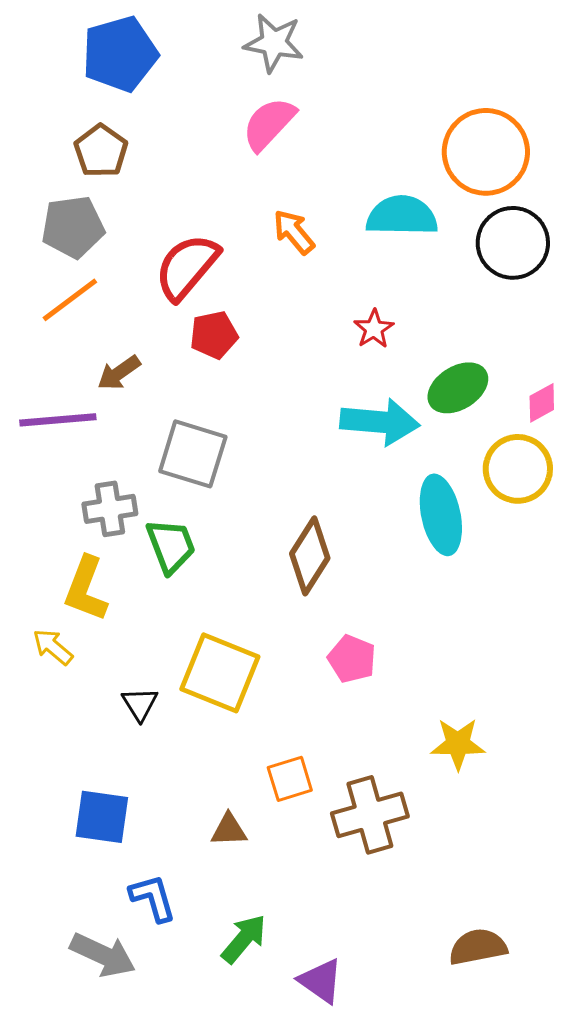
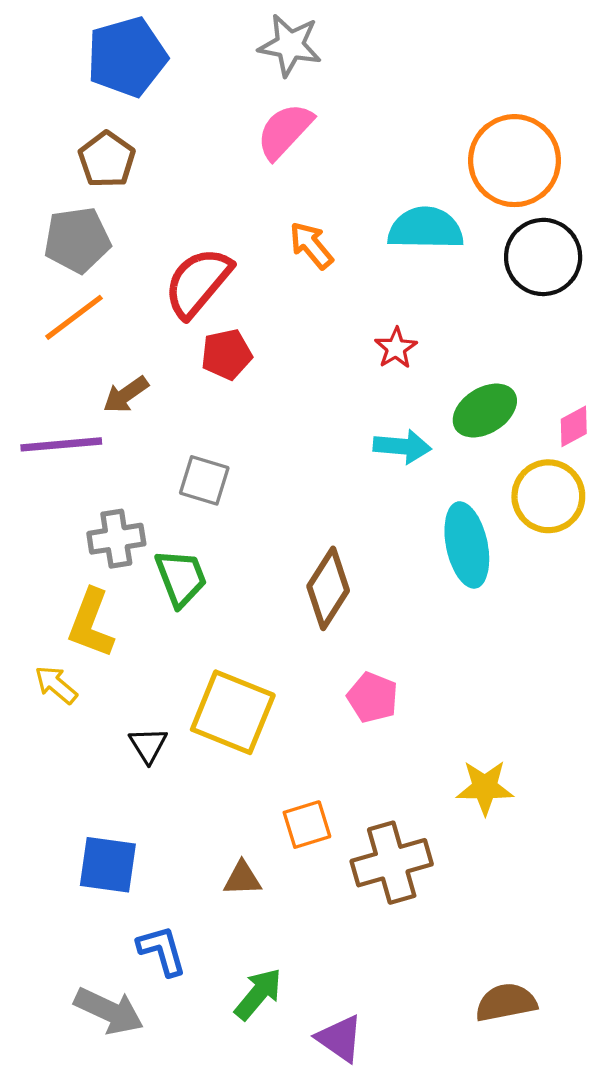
cyan arrow: (380, 422) -> (402, 447), size x0.7
gray square: (193, 454) -> (204, 480), size x0.7

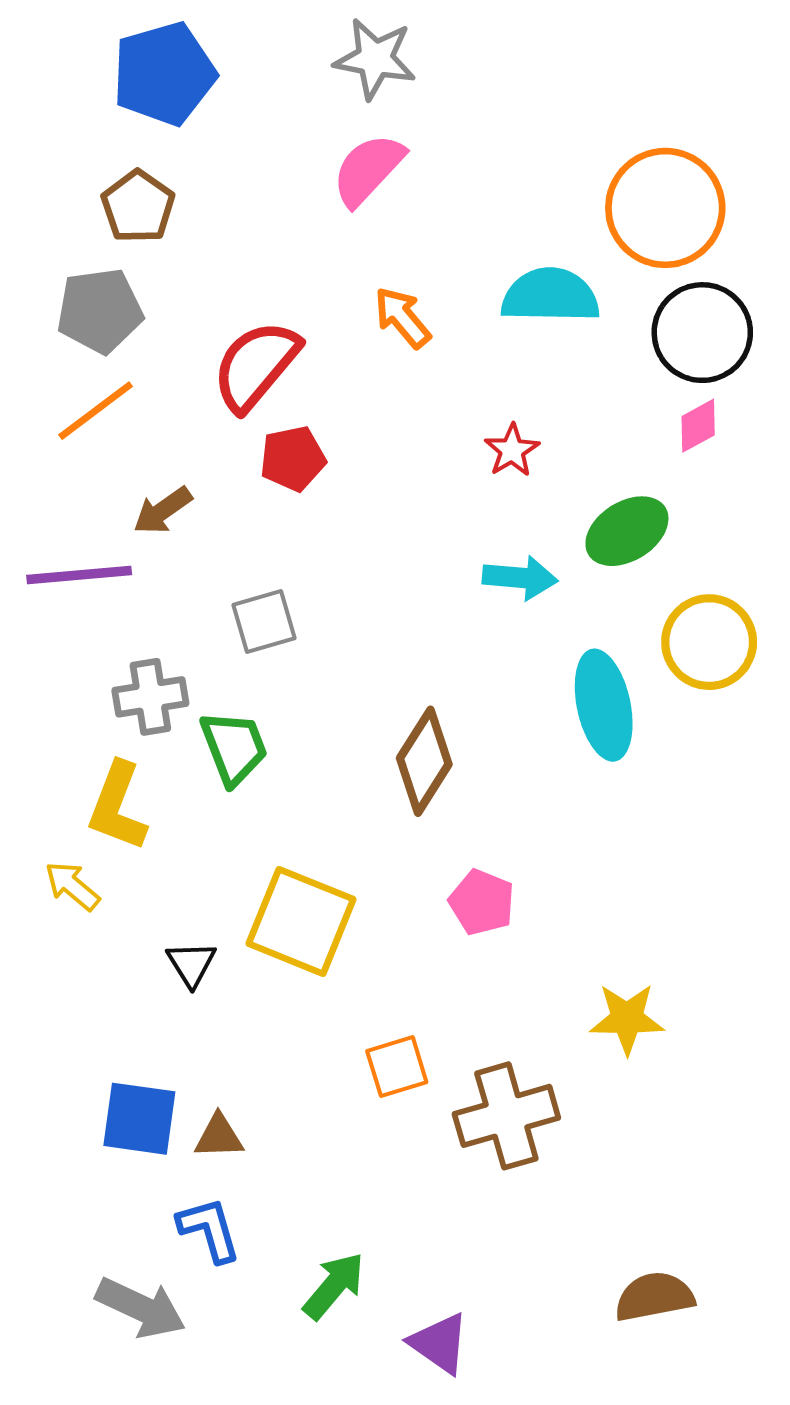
pink diamond: (574, 426) -> (698, 426), moved
gray square: (204, 480) -> (264, 622), turned -33
brown triangle: (242, 879) -> (219, 1136), moved

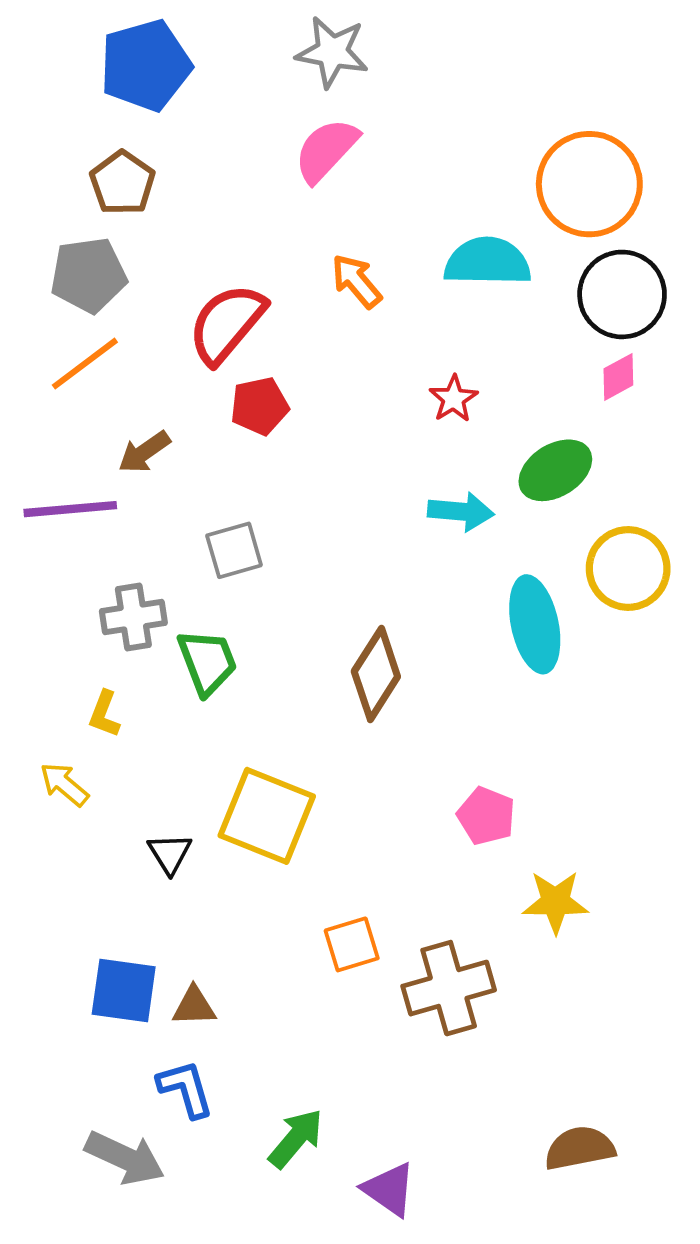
yellow L-shape: (117, 806) -> (104, 714), size x0.6
pink pentagon: (482, 902) -> (486, 816), moved

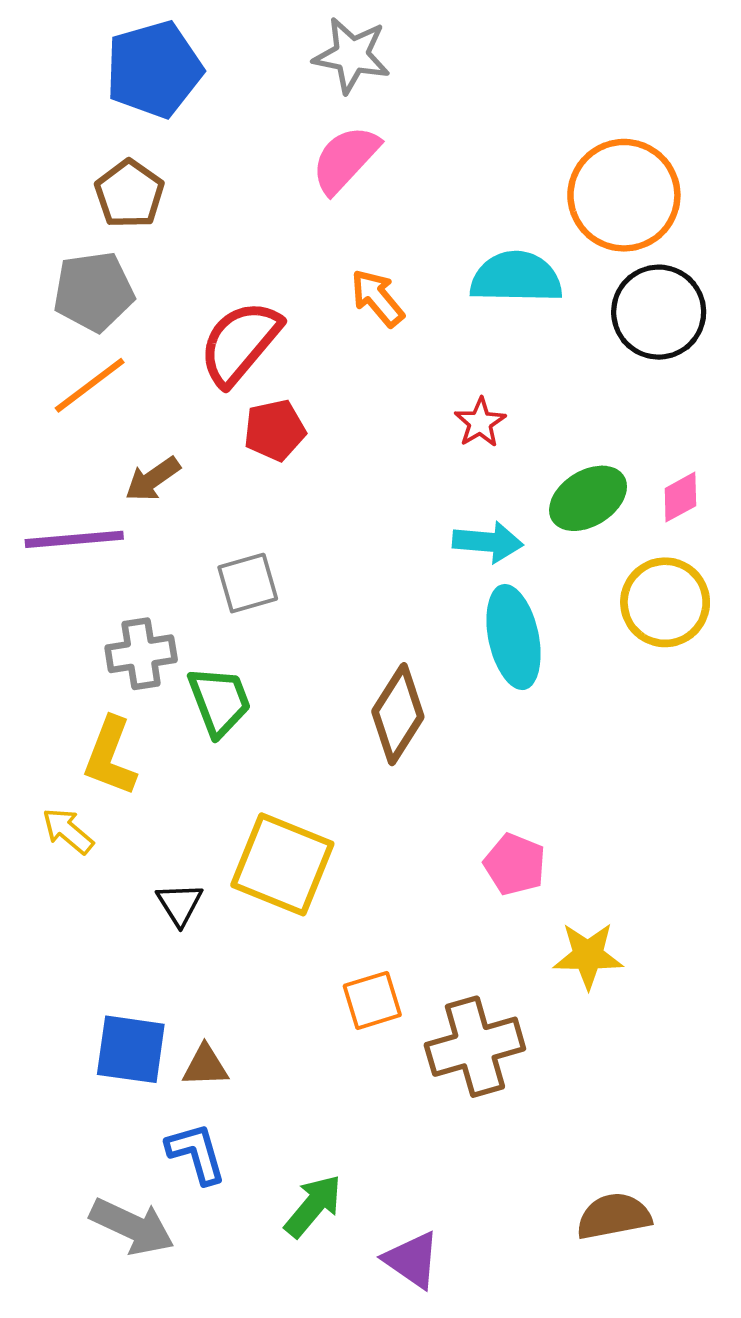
pink diamond: (618, 377) -> (680, 497), moved
cyan ellipse: (535, 624) -> (514, 637), moved
yellow L-shape: (104, 714) -> (110, 756), size x1.6

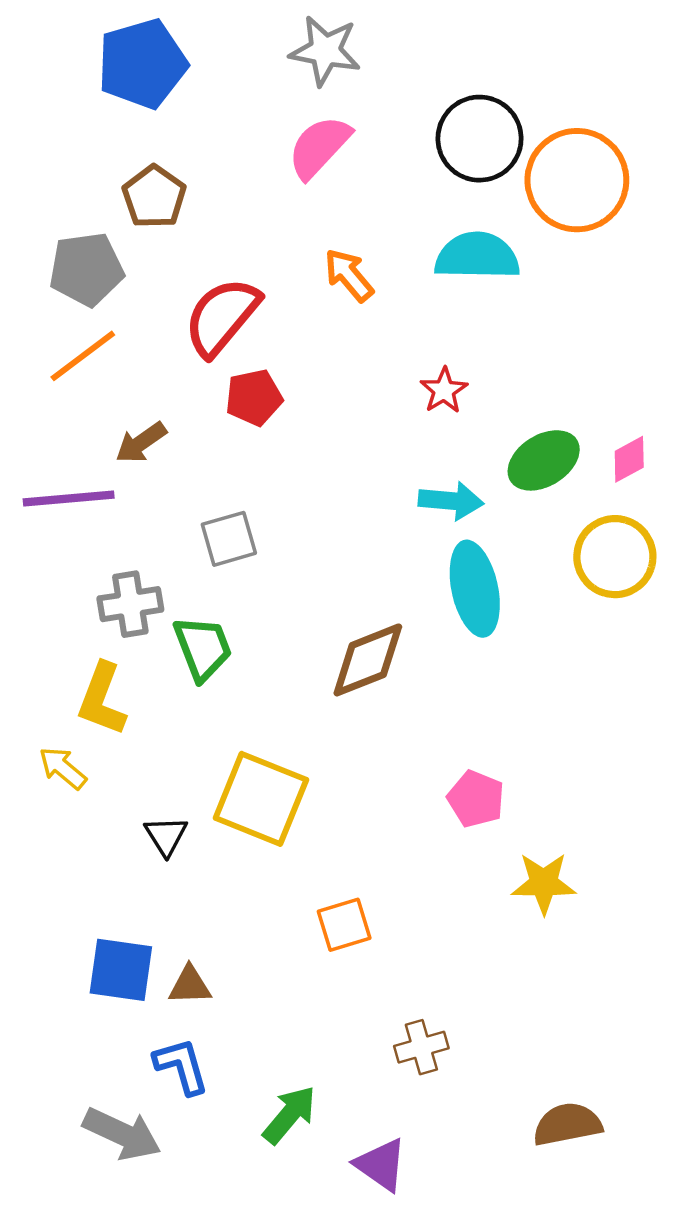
brown pentagon: (130, 194) -> (154, 197), moved
black circle: (659, 312) -> (480, 139), moved
brown diamond: (398, 714) -> (368, 660), turned 36
brown cross: (475, 1047) -> (421, 1047), moved, size x0.6

